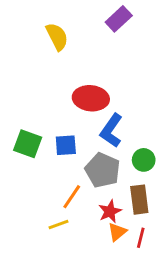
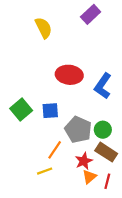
blue L-shape: (111, 131) -> (103, 86), moved
green square: (28, 144) -> (21, 110), turned 30
green circle: (144, 160) -> (103, 130), moved
brown rectangle: (139, 200) -> (106, 152), turned -50

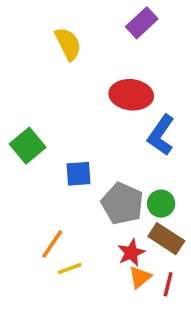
red ellipse: (69, 75) -> (131, 95), moved
green square: (21, 110) -> (28, 146), moved
orange line: (55, 150) -> (52, 244), moved

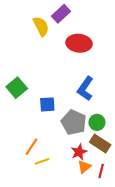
purple rectangle: (142, 23) -> (61, 14), moved
red ellipse: (131, 95) -> (79, 43), moved
blue L-shape: (161, 135) -> (85, 89), moved

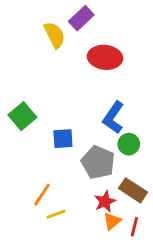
green circle: (97, 122) -> (129, 144), moved

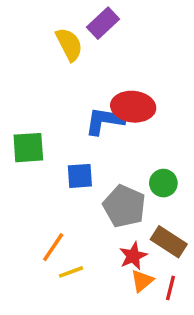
red ellipse: (105, 57) -> (133, 107), moved
green square: (22, 116) -> (28, 148), turned 36
blue L-shape: (113, 118) -> (105, 121), moved, turned 64

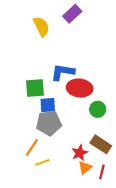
purple rectangle: (103, 23) -> (72, 14), moved
red ellipse: (133, 107) -> (80, 88), moved
green square: (28, 148) -> (35, 88), moved
gray pentagon: (124, 206) -> (49, 123), moved, turned -30

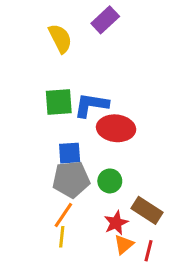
green square: (35, 88) -> (59, 102), moved
green circle: (98, 109) -> (110, 181), moved
orange line: (32, 148) -> (63, 215), moved
yellow line: (42, 162) -> (62, 237), turned -64

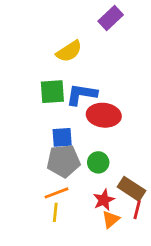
purple rectangle: (105, 20) -> (111, 18), moved
yellow semicircle: (60, 38) -> (69, 51), moved, turned 84
orange line: (63, 215) -> (57, 193), turned 35
red line: (149, 251) -> (137, 210), moved

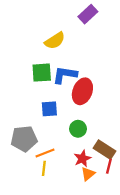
red ellipse: (104, 115) -> (82, 91), turned -75
gray pentagon: (63, 161) -> (24, 139), moved

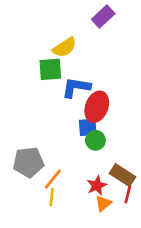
green square: (42, 73) -> (50, 69), moved
blue square: (49, 109) -> (88, 127), moved
green circle: (78, 129) -> (95, 140), moved
orange line: (45, 153) -> (53, 179), turned -30

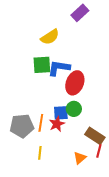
green square: (50, 69) -> (42, 65), moved
blue square: (88, 127) -> (61, 113), moved
orange line: (53, 179) -> (41, 123), moved, turned -30
red star: (97, 185) -> (57, 124), moved

